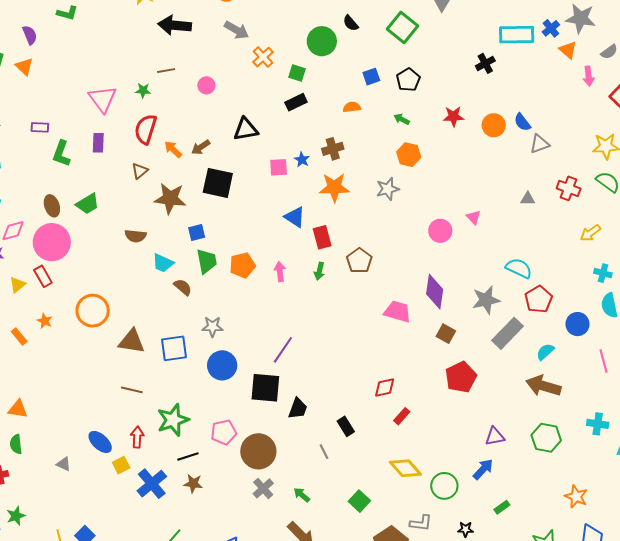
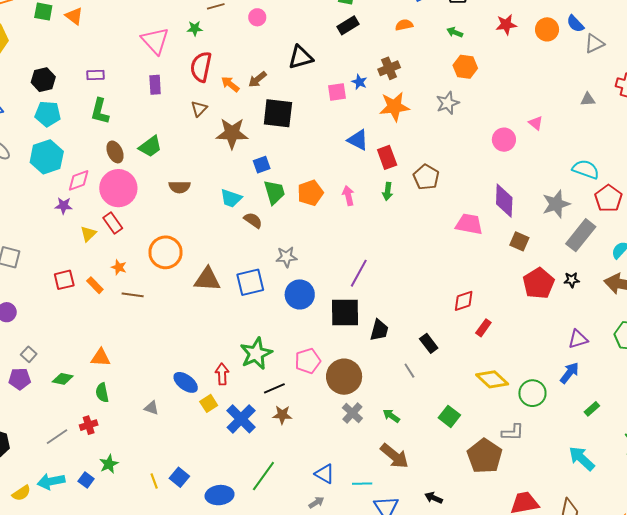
green L-shape: (61, 154) -> (100, 111), moved
brown semicircle: (136, 236) -> (179, 187), moved
brown line: (132, 390) -> (133, 295), moved
black star: (465, 529) -> (572, 280), moved

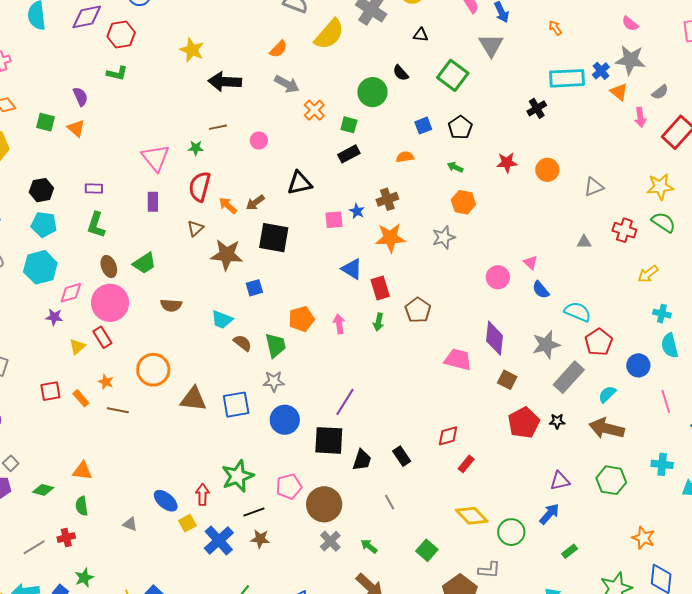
blue semicircle: (575, 24) -> (541, 290), moved
green trapezoid: (274, 192) -> (275, 345), moved
black rectangle: (429, 343) -> (402, 456), moved

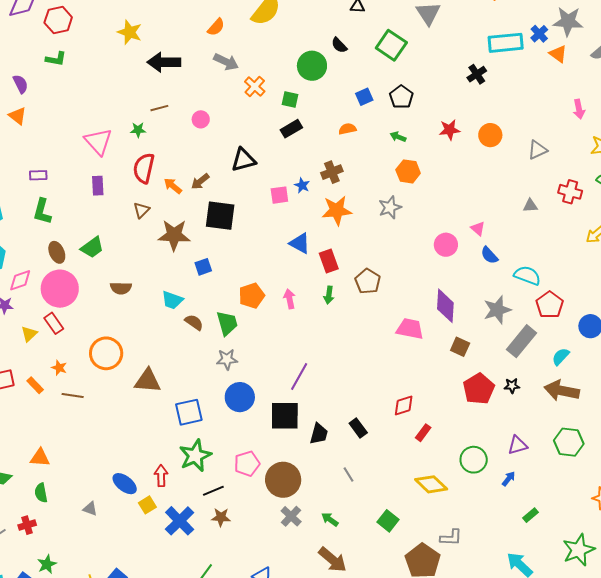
pink arrow: (640, 117) -> (579, 109), moved
blue square: (236, 405) -> (189, 412), moved
blue arrow: (549, 514) -> (509, 479), size x0.7
green circle: (511, 532) -> (474, 460), moved

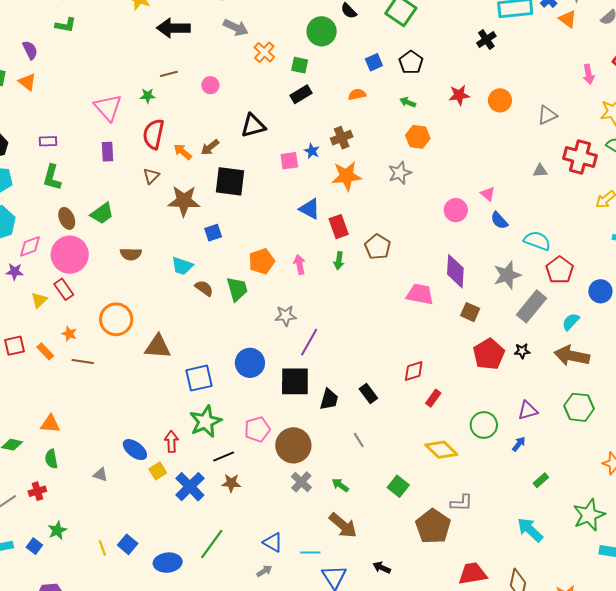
red cross: (570, 192) -> (580, 157), size x1.4
gray star: (227, 359) -> (286, 316), moved

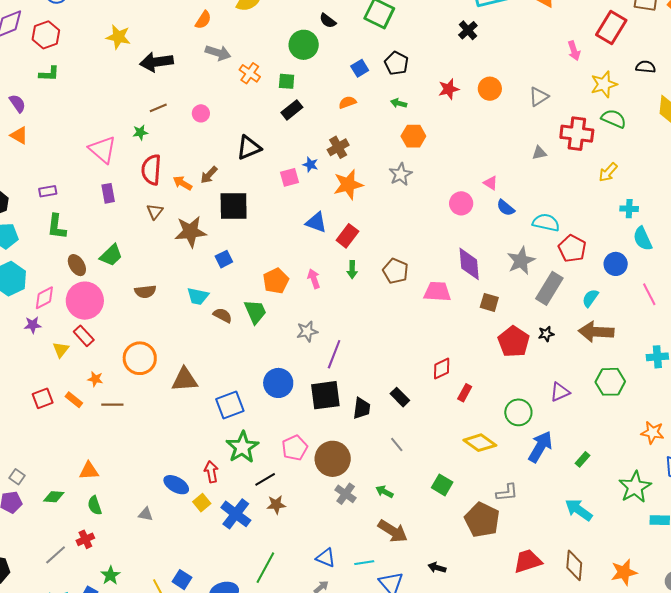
red rectangle: (339, 227) -> (347, 236), turned 65
brown pentagon: (378, 247) -> (395, 271), moved
blue arrow: (519, 444) -> (540, 447), moved, size x2.0

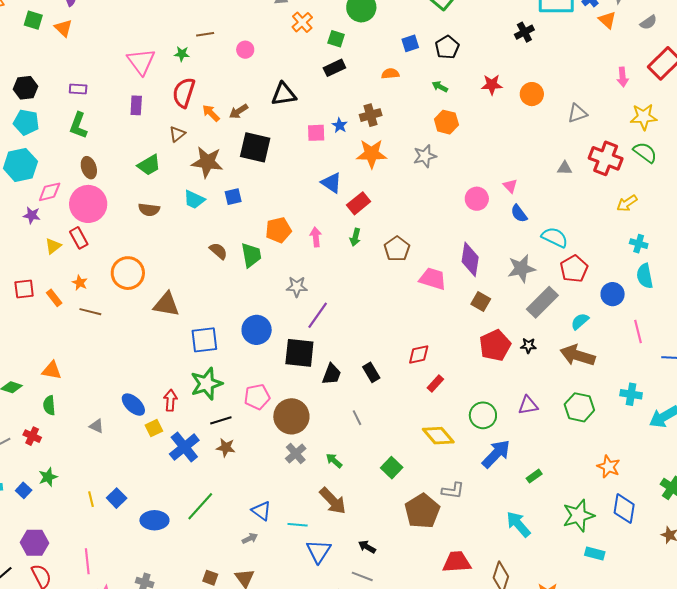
green trapezoid: (111, 255) -> (149, 165), moved
cyan trapezoid: (198, 296) -> (194, 200), moved
red cross: (85, 539) -> (32, 436), turned 36

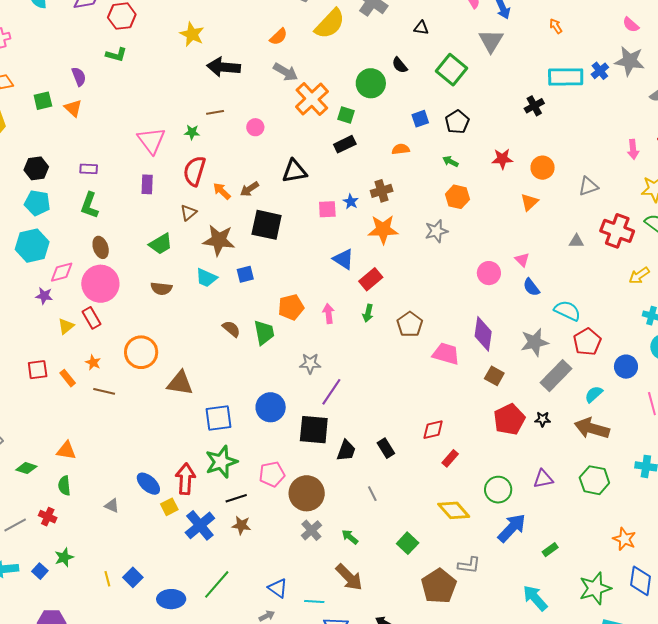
green square: (33, 20) -> (43, 101), turned -30
orange triangle: (607, 20) -> (529, 202), moved, turned 36
orange cross: (302, 22) -> (312, 99), size x1.6
red arrow: (170, 400) -> (185, 479), size x1.4

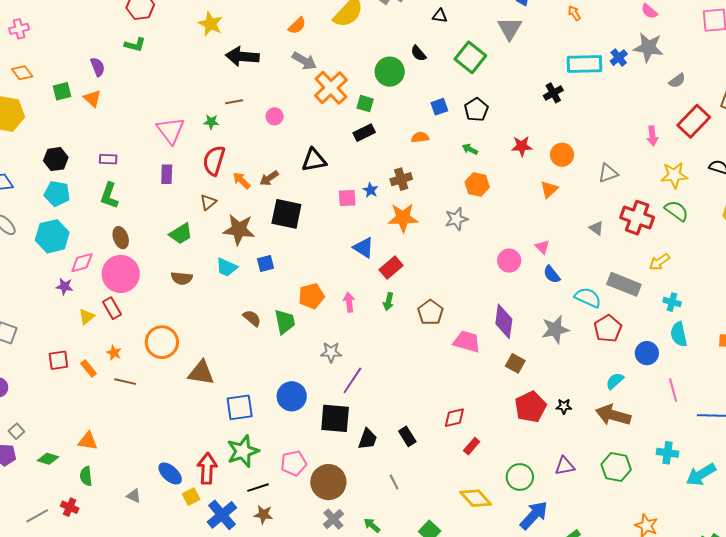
gray triangle: (576, 241) -> (596, 228), turned 35
gray rectangle: (556, 376) -> (624, 284), moved, turned 68

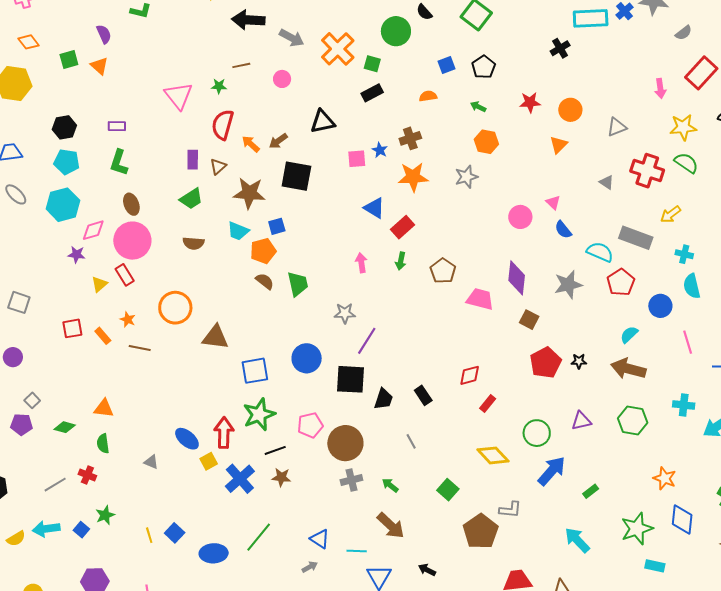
gray arrow: (304, 61) -> (292, 38), moved
purple rectangle: (167, 174) -> (193, 160), moved
orange pentagon: (311, 296) -> (263, 251), moved
gray cross: (333, 519) -> (351, 480), turned 30

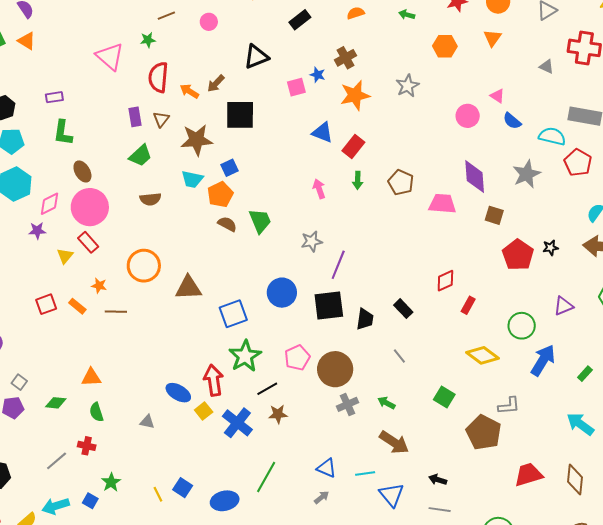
orange hexagon: (486, 142) -> (445, 46), moved

